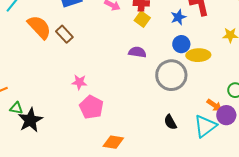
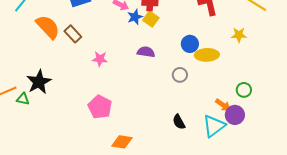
blue star: (178, 17) -> (135, 17), moved
gray circle: (171, 75) -> (180, 75), size x0.5
pink star: (79, 82) -> (100, 59), moved
green triangle: (16, 108) -> (23, 99), moved
black star: (30, 120) -> (39, 82), moved

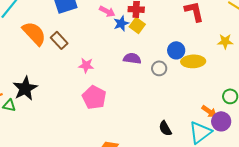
gray circle: (180, 75) -> (159, 68), moved
pink pentagon: (100, 107) -> (94, 97), moved

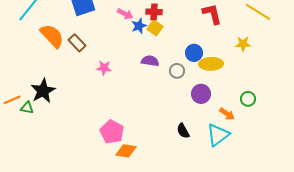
pink pentagon: (94, 97) -> (112, 132), moved
purple circle: (221, 121) -> (201, 94), moved

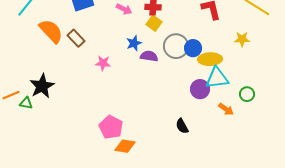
blue star: (139, 26) -> (134, 43), moved
gray circle: (177, 71) -> (176, 46), moved, size x1.6
cyan triangle: (218, 135) -> (217, 78), moved, turned 30

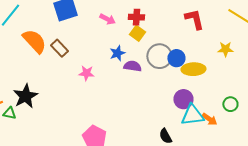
cyan triangle: (217, 78) -> (192, 115), moved

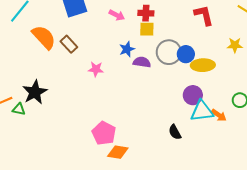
yellow square: (137, 33) -> (147, 29), turned -35

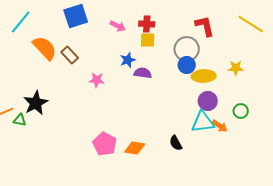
yellow star: (235, 45) -> (236, 68), moved
gray circle: (169, 52) -> (187, 49), moved
purple circle: (193, 95) -> (208, 101), moved
orange diamond: (118, 152) -> (135, 148), moved

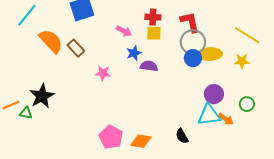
yellow line: (251, 24) -> (247, 35), moved
pink arrow: (118, 26) -> (124, 31), moved
red L-shape: (205, 26) -> (190, 22), moved
yellow ellipse: (204, 76) -> (210, 54), moved

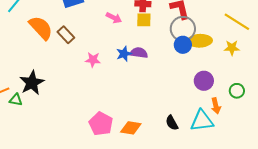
blue star: (134, 53) -> (124, 54), moved
cyan triangle: (209, 115) -> (202, 121), moved
orange arrow: (226, 119) -> (216, 106), turned 42

